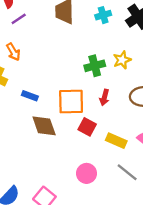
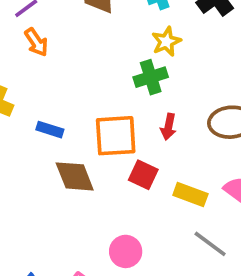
orange arrow: (13, 52) -> (36, 42), moved
yellow star: (122, 60) -> (166, 42), moved
pink circle: (87, 173) -> (126, 251), moved

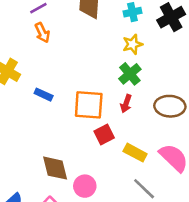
green cross: (151, 77) -> (130, 74), moved, turned -30
red square: (143, 175) -> (104, 135), turned 30
brown diamond: (75, 176) -> (55, 168), moved

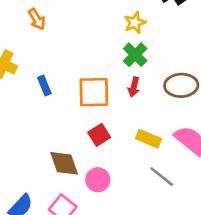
blue rectangle: (44, 95) -> (44, 86), turned 48
red square: (104, 135) -> (99, 135), moved

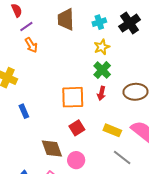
blue rectangle: (44, 86) -> (24, 111), moved

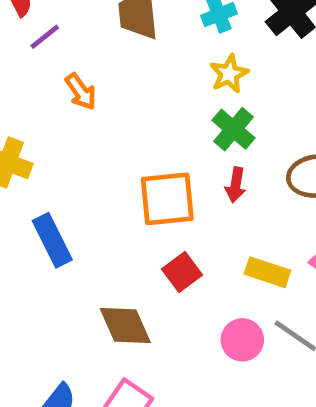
orange arrow: (31, 45) -> (81, 92), moved
blue rectangle: (24, 111) -> (52, 240), size x1.5
pink circle: (76, 160) -> (242, 340), moved

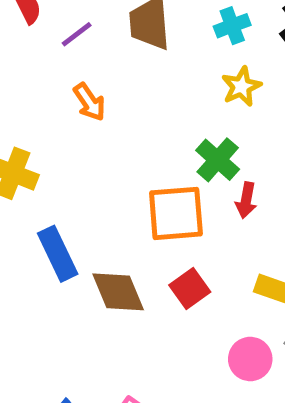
purple line: (45, 37) -> (77, 34), moved
green cross: (233, 129) -> (218, 160), moved
brown diamond: (125, 326) -> (118, 292), moved

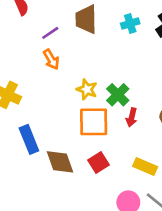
purple line: (77, 34) -> (50, 33), moved
yellow star: (241, 86) -> (87, 89), moved, turned -30

